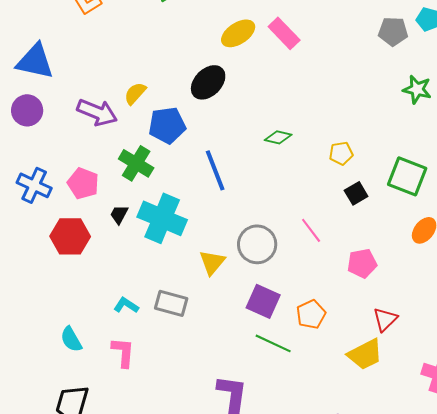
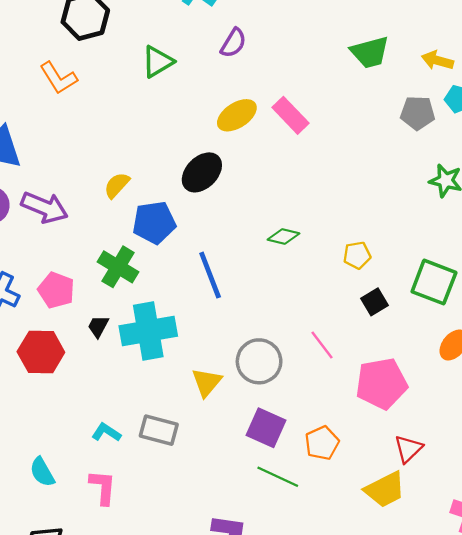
purple arrow: (97, 112) -> (44, 207), moved
cyan cross: (162, 218) -> (148, 331), turned -33
pink pentagon: (362, 263) -> (381, 383), size x1.5

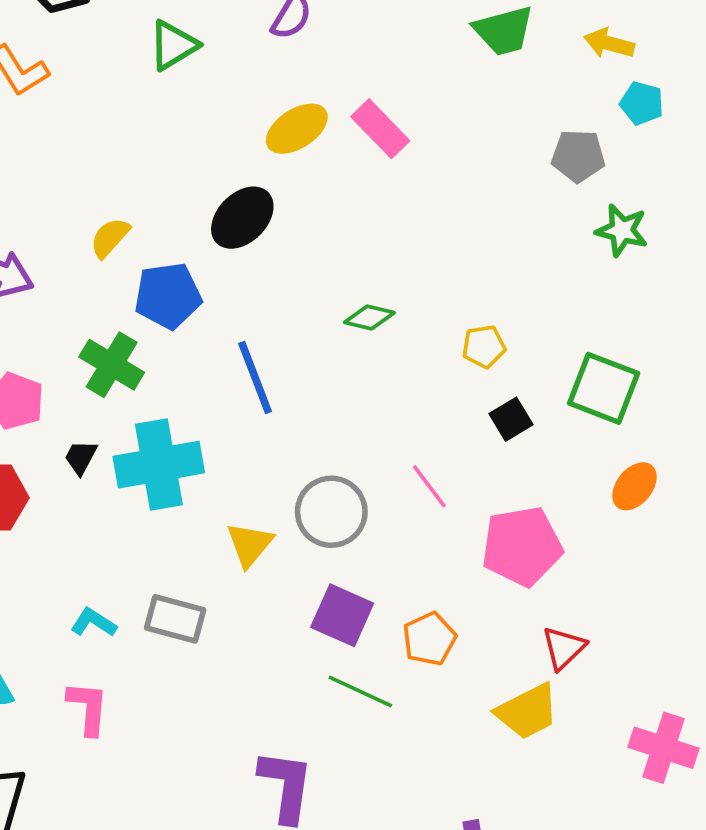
gray pentagon: (418, 113) -> (578, 156), moved

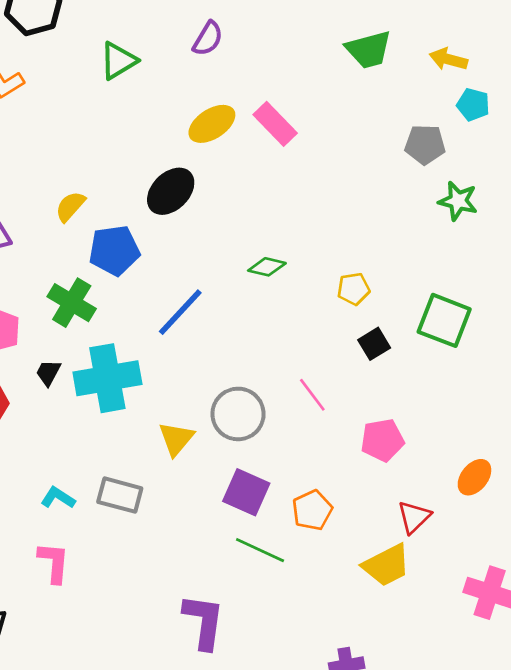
blue line: (255, 377) -> (180, 312), turned 64
orange ellipse: (634, 486) -> (474, 477), moved
pink pentagon: (522, 546) -> (382, 440), size x0.7

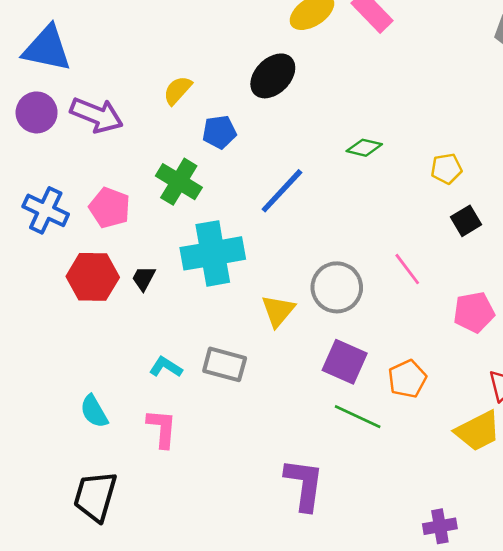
blue pentagon: (114, 250) -> (219, 132), size x0.7
black trapezoid: (48, 373) -> (144, 278), moved

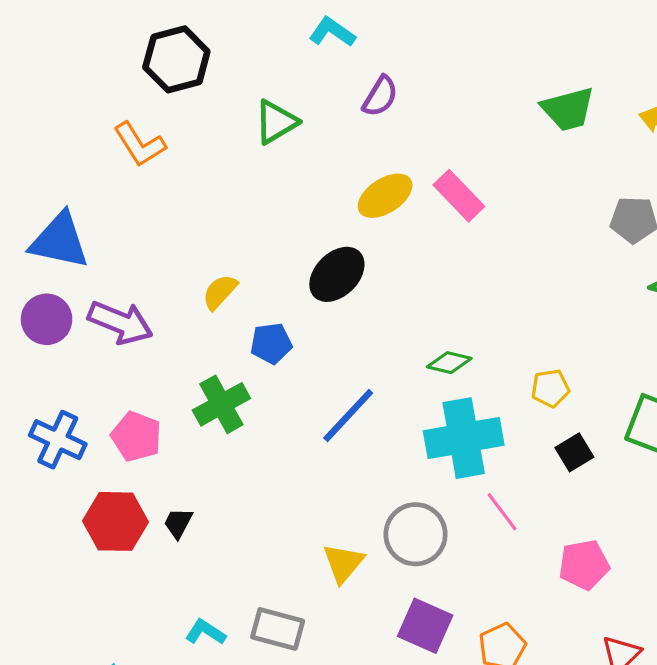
green cross: (179, 182) -> (221, 404), turned 30
cyan cross: (213, 253) -> (464, 438), moved

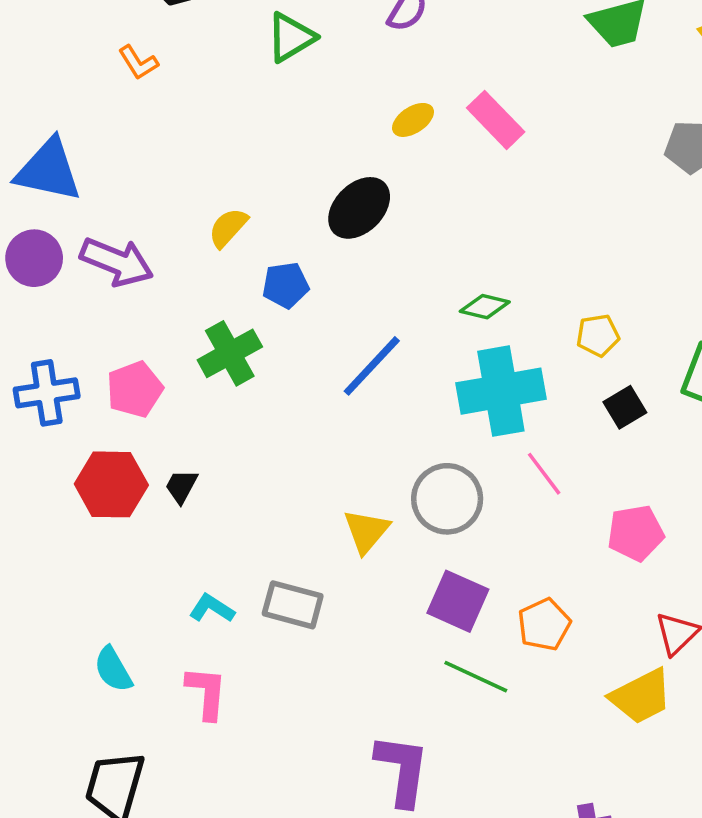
orange L-shape: (140, 144) -> (138, 62), size x0.7
yellow ellipse: (385, 196) -> (413, 120), size x0.7
pink pentagon: (136, 436) -> (135, 389), turned 30
blue cross: (58, 440) -> (47, 393), turned -34

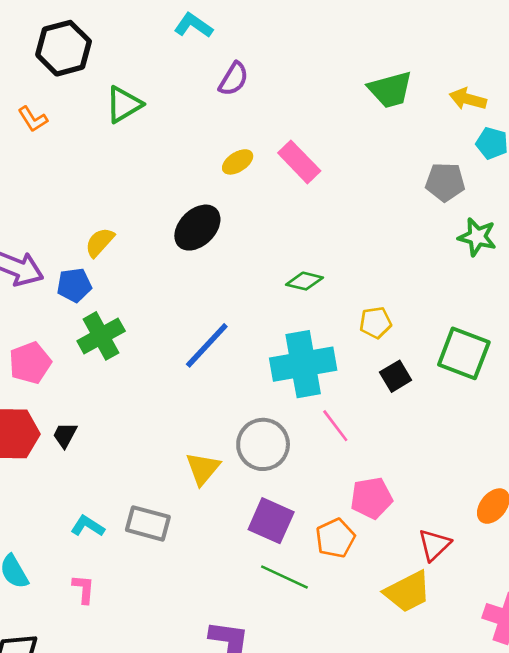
green triangle: (291, 37) -> (124, 104), moved
blue pentagon: (285, 285) -> (74, 285), moved
green diamond: (485, 307) -> (305, 281), moved
pink pentagon: (636, 533) -> (371, 498), moved
pink L-shape: (206, 693) -> (84, 589), size x0.7

